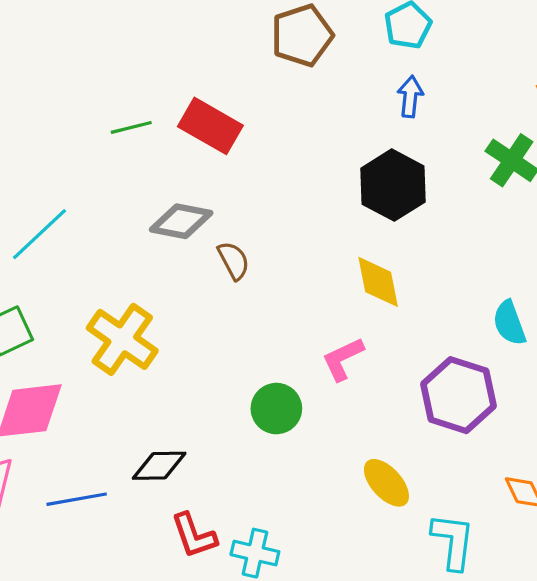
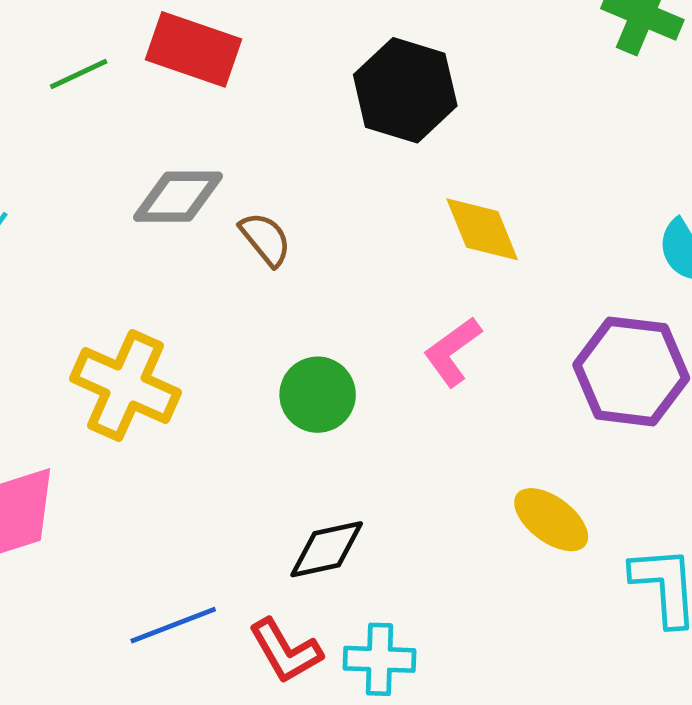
black hexagon: (393, 185) -> (405, 90), moved
green circle: (276, 409) -> (318, 395), moved
black diamond: (159, 466) -> (327, 549), moved
blue line: (77, 499) -> (173, 625), moved

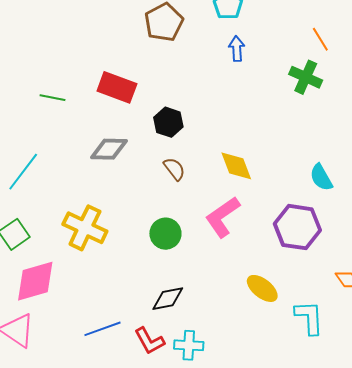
green line: (79, 74) -> (52, 98), moved, turned 35
black hexagon: (405, 90) -> (168, 122), moved, size x0.7
brown semicircle: (265, 239) -> (174, 169), moved
pink L-shape: (452, 352) -> (223, 217), size x1.4

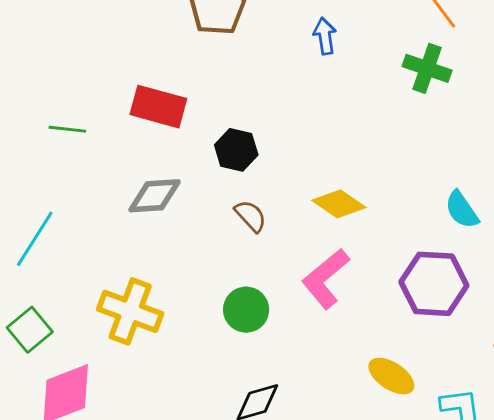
yellow diamond: (236, 166) -> (339, 204), turned -30

